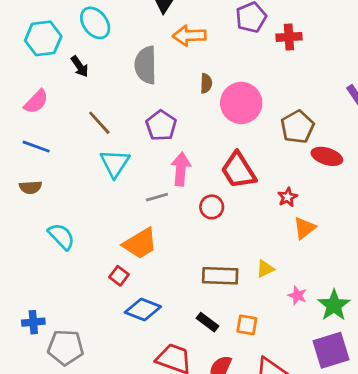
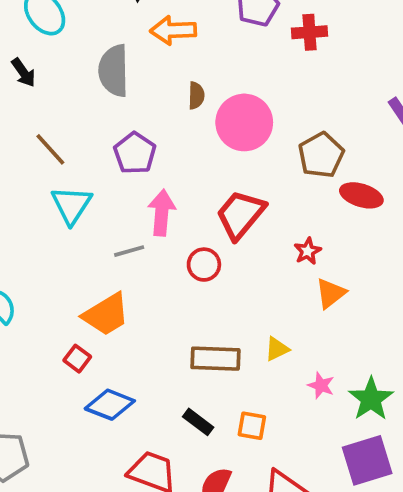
red trapezoid: (238, 170) -> (240, 215), turned 72

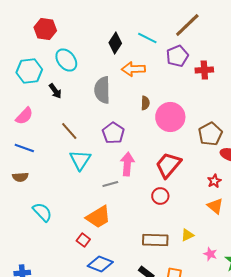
red star: (308, 251) -> (214, 181), moved
red circle: (204, 265) -> (160, 196), moved
orange triangle: (331, 293) -> (215, 206), turned -42

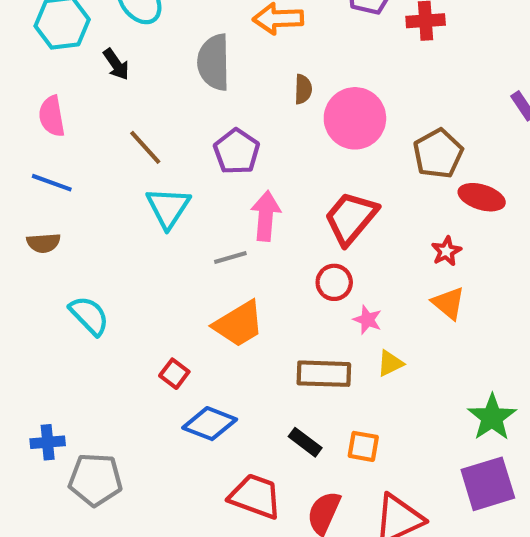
pink semicircle: (24, 116) -> (52, 116), turned 126
orange trapezoid: (98, 217) -> (239, 324), moved
pink star: (210, 254) -> (367, 320), moved

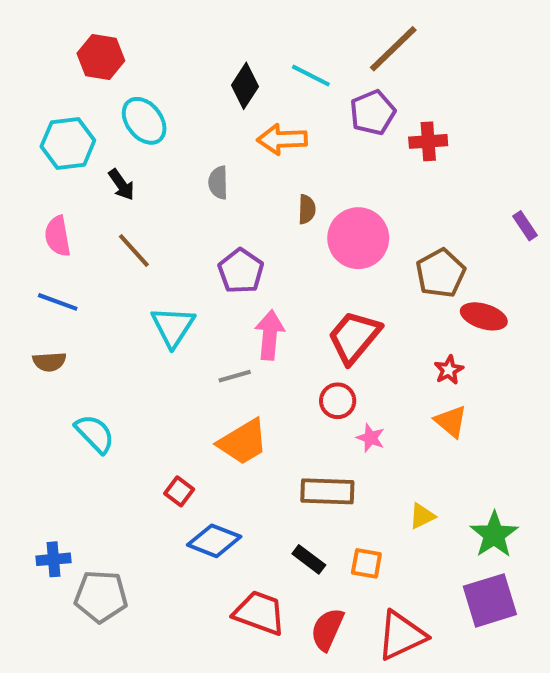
gray semicircle: (214, 62) -> (218, 183), size x0.6
brown line: (145, 147) -> (134, 251), moved
yellow triangle: (390, 363) -> (422, 516), moved

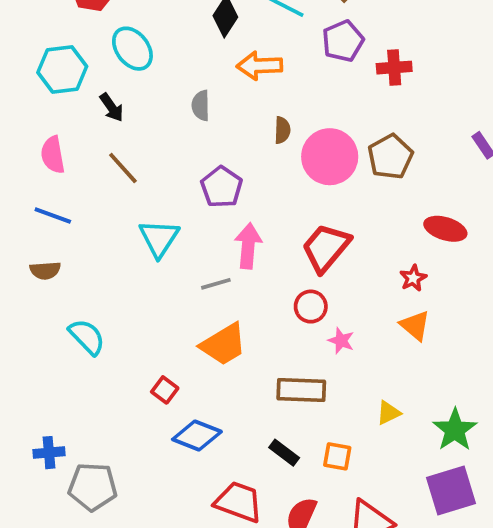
brown pentagon: (441, 273) -> (390, 157), moved

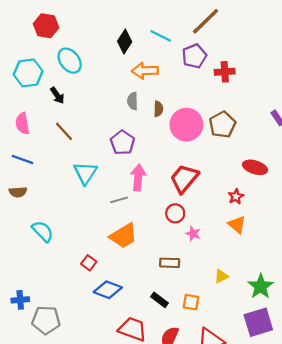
gray semicircle: (201, 105) -> (133, 101), moved
brown rectangle: (301, 390) -> (170, 263), size x0.7

